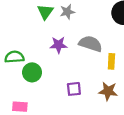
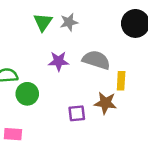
brown star: (108, 91) -> (105, 103), moved

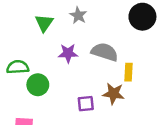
green triangle: (43, 22) -> (44, 23), moved
gray star: (69, 22) -> (78, 15), turned -30

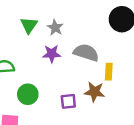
gray star: (78, 15) -> (55, 28), moved
green circle: (38, 85) -> (28, 94), moved

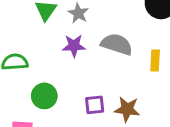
yellow rectangle: (109, 72) -> (155, 61), moved
brown star: (94, 92) -> (127, 109), moved

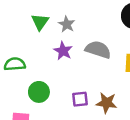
purple star: (74, 46) -> (63, 51), turned 30

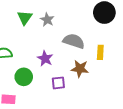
purple star: (63, 51) -> (45, 58), moved
brown star: (107, 103) -> (80, 69), moved

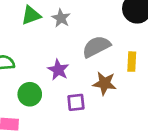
green triangle: (25, 18) -> (31, 15), turned 35
gray semicircle: (74, 41) -> (96, 47), turned -45

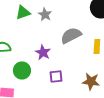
brown star: (105, 83) -> (91, 81), moved

